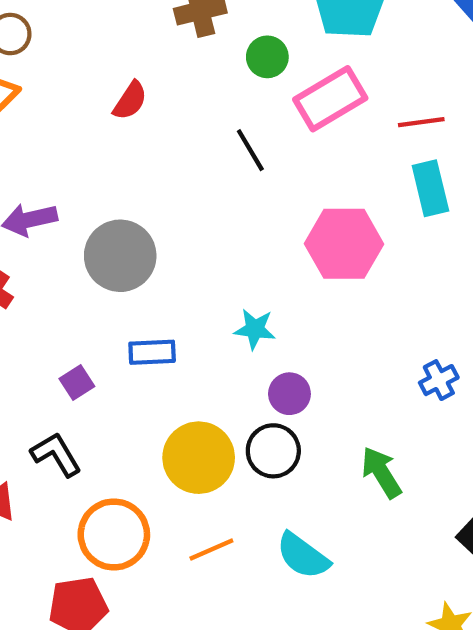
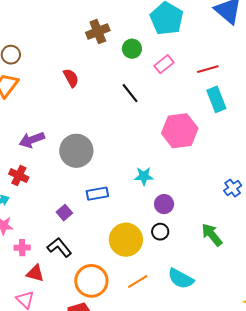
pink rectangle: (330, 99) -> (164, 64), size x0.6
red semicircle: (130, 101) -> (71, 78), turned -54
black circle: (273, 451) -> (160, 232), size x0.7

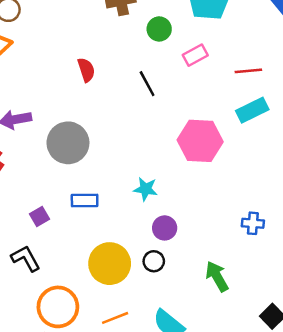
red semicircle: (71, 78) -> (86, 70), moved
cyan rectangle: (216, 99) -> (252, 110), turned 75
blue cross: (233, 188) -> (253, 223), turned 30

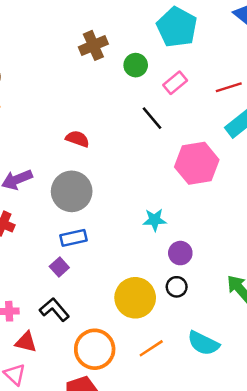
red semicircle: (86, 70) -> (78, 139), moved, turned -40
black line: (147, 84) -> (152, 118), moved
blue rectangle: (85, 200) -> (73, 238), moved

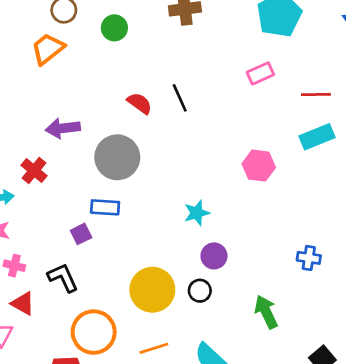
green circle: (136, 65) -> (114, 28), moved
black line: (152, 118) -> (180, 98), moved
pink hexagon: (197, 163) -> (259, 166), size x0.7
cyan star: (155, 220) -> (197, 213), turned -30

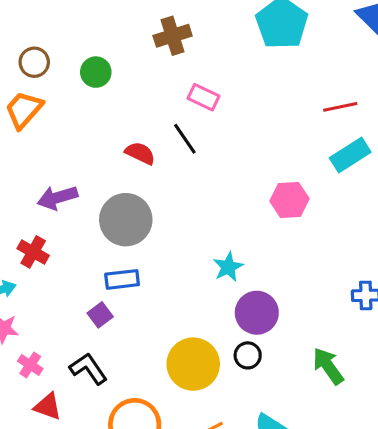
pink rectangle: (260, 73) -> (203, 97), moved, turned 60
purple circle: (214, 256) -> (257, 313), size x1.4
pink cross: (14, 266) -> (30, 365), turned 30

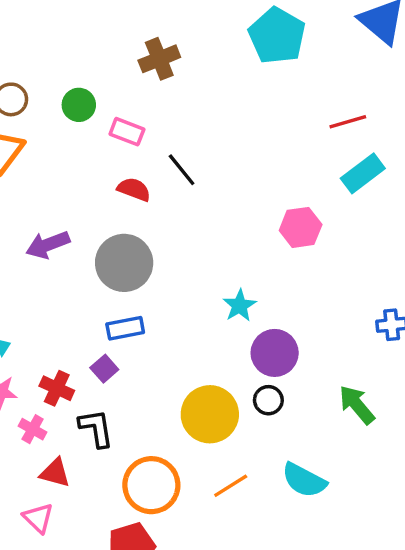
pink rectangle: (203, 97) -> (127, 132), moved
red cross: (33, 252) -> (57, 388), moved
black L-shape: (88, 369) -> (96, 428), turned 30

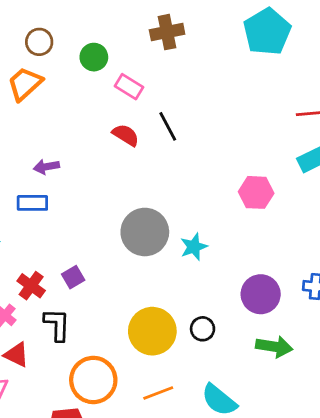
purple arrow: (48, 245) -> (46, 167), size x0.7
gray circle: (124, 263) -> (145, 232), moved
blue rectangle: (125, 328) -> (32, 203), moved
purple circle: (275, 353) -> (261, 294), moved
green arrow: (357, 405) -> (274, 347), turned 128

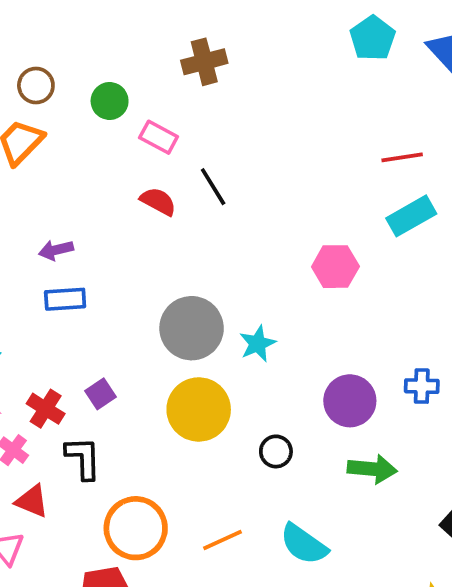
cyan pentagon: (267, 32) -> (373, 38), moved, size x0.7
blue rectangle: (32, 203) -> (65, 299), moved
yellow circle: (152, 331) -> (199, 409), moved

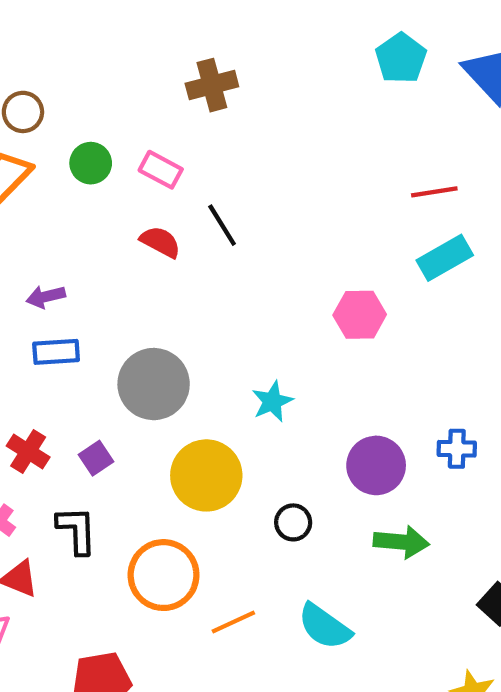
green circle: (110, 101) -> (91, 163), moved
gray circle: (192, 328) -> (154, 384), moved
red cross: (46, 409) -> (28, 451), moved
orange circle: (136, 528) -> (164, 575), moved

